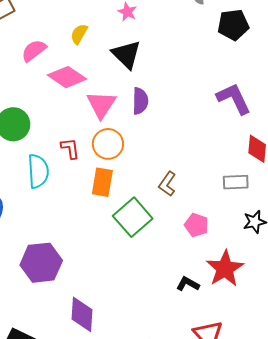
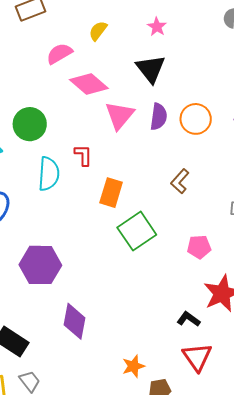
yellow semicircle: (79, 34) -> (98, 31), moved
orange circle: (108, 144) -> (196, 119), moved
brown L-shape: (167, 184) -> (180, 181), moved
pink pentagon: (196, 225) -> (199, 247), turned -30
black L-shape: (188, 284) -> (188, 319), moved

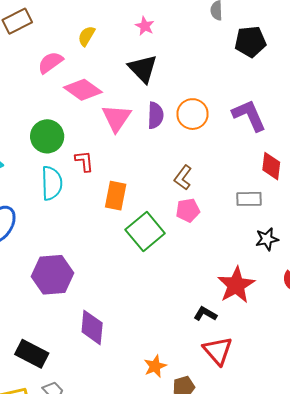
green circle: (30, 124) -> (47, 136), moved
pink pentagon: (199, 247) -> (188, 210), moved

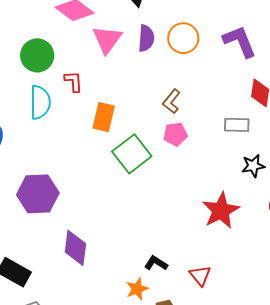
black L-shape: (205, 314) -> (156, 263), moved
red triangle: (218, 351) -> (200, 276), size x0.7

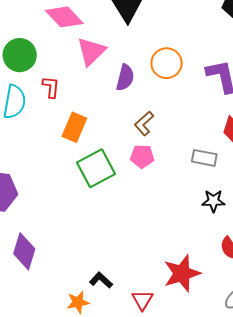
purple semicircle: (146, 38) -> (125, 78), moved
red star: (221, 211) -> (182, 273), moved

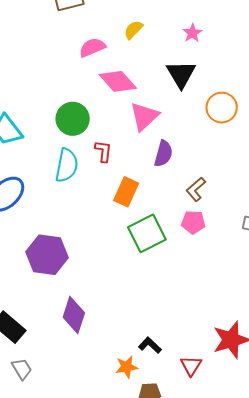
orange circle: (167, 63) -> (222, 108), moved
purple semicircle: (125, 78) -> (163, 154), moved

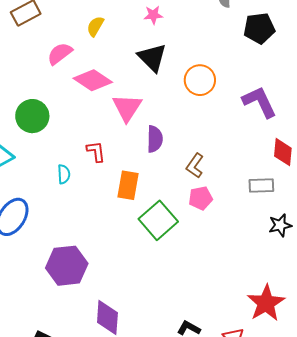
pink star: (192, 33) -> (153, 15), turned -30
green circle: (73, 119) -> (32, 116), moved
cyan semicircle: (67, 165) -> (64, 174), size x0.6

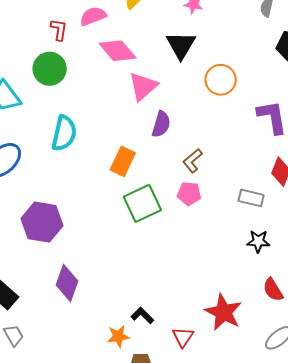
red L-shape: (96, 151) -> (59, 30), moved
cyan semicircle: (64, 174) -> (64, 133), size x1.8
red star: (266, 303) -> (224, 312), turned -30

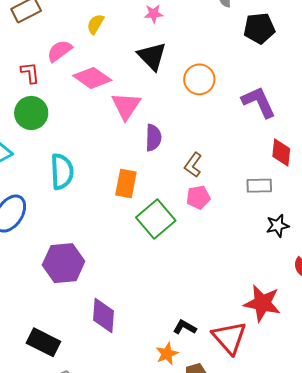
red triangle: (183, 337) -> (229, 338), size x1.6

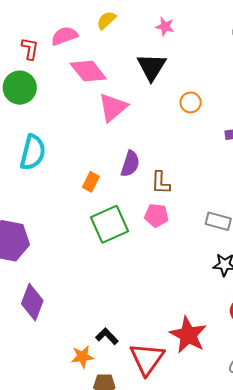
orange circle: (199, 79) -> (191, 102), size x0.7
purple semicircle: (153, 138) -> (130, 164), moved
brown L-shape: (193, 165) -> (161, 183), turned -50
orange rectangle: (126, 184) -> (91, 182), size x0.7

